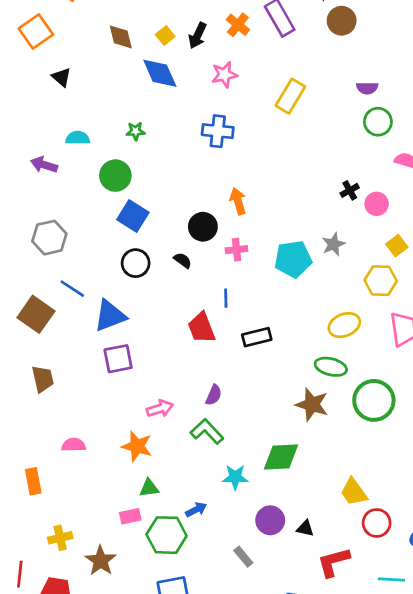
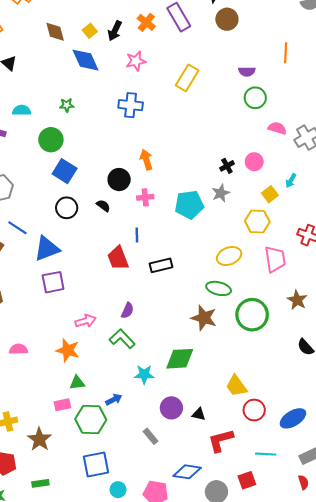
black cross: (350, 190) -> (227, 166), moved

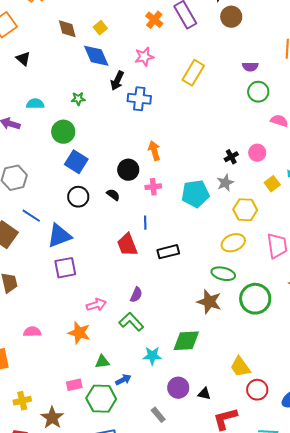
black arrow: (115, 31) -> (117, 81), moved
yellow hexagon: (257, 221) -> (245, 210), moved
green triangle: (77, 383) -> (102, 362), moved

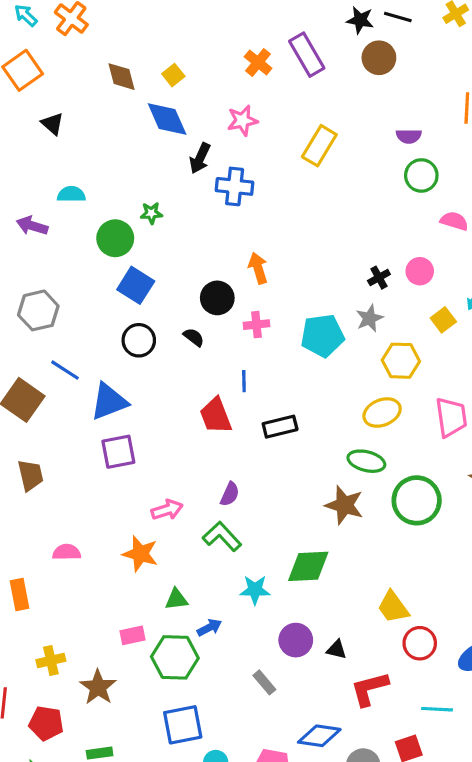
green star: (78, 99) -> (151, 213), moved

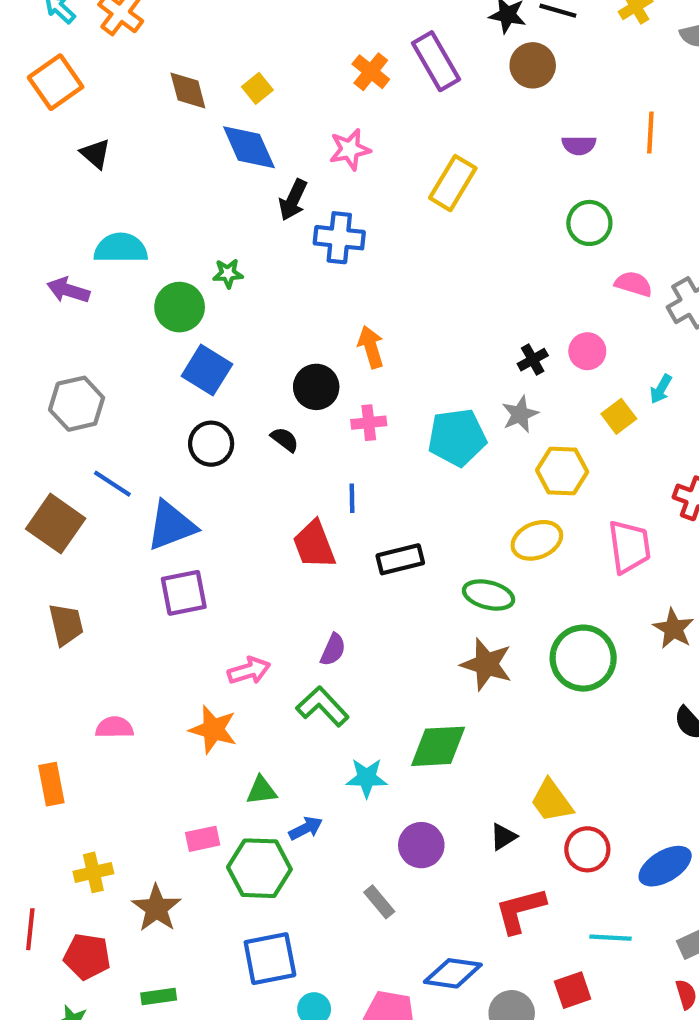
purple semicircle: (409, 136) -> (579, 145), moved
cyan semicircle: (71, 194) -> (121, 248), size x1.4
green ellipse: (366, 461) -> (489, 595), moved
black triangle: (337, 649) -> (503, 837), moved, turned -45

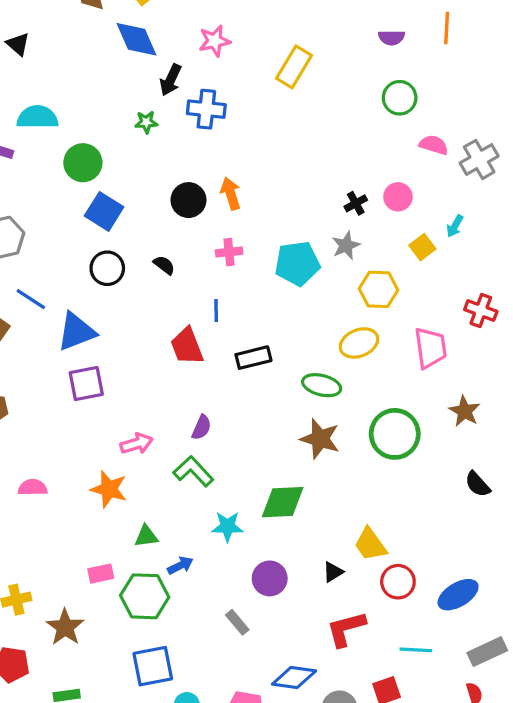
green star: (228, 273) -> (146, 122), moved
black circle: (316, 387) -> (188, 200), moved

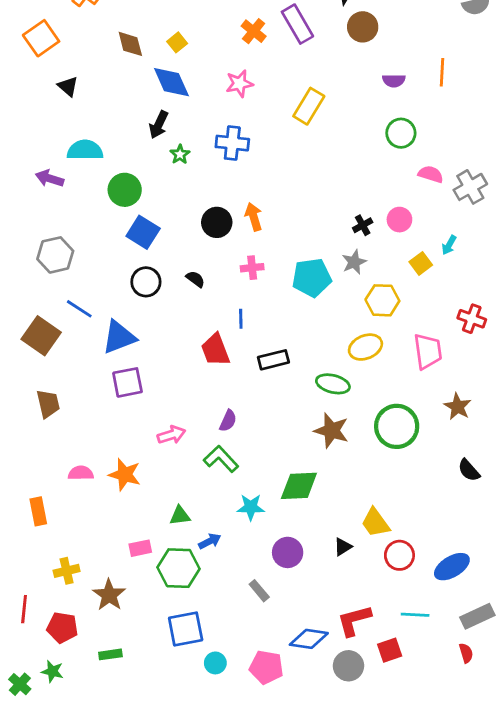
black arrow: (171, 80) -> (159, 125), moved
green star: (146, 122) -> (180, 154), turned -30
orange star: (109, 489) -> (125, 475), moved
red L-shape: (346, 629) -> (354, 620), moved

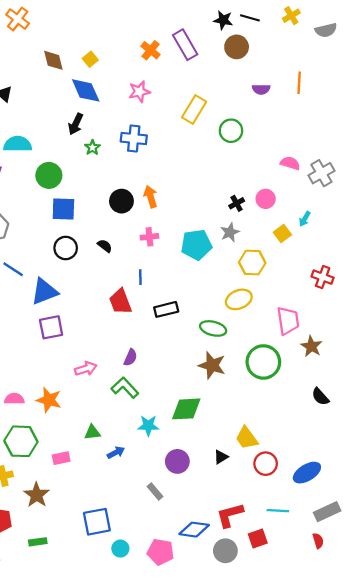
green circle: (401, 133) -> (231, 131), moved
blue square: (143, 232) -> (63, 209), turned -30
pink trapezoid: (428, 351) -> (288, 321), moved
green hexagon: (178, 568) -> (21, 441), moved

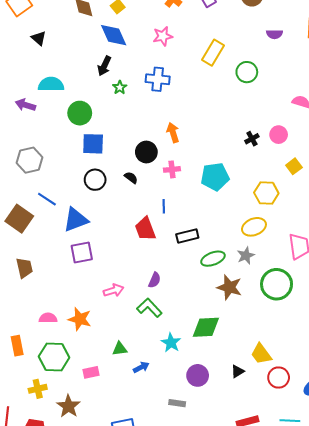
black circle: (121, 201) -> (146, 152), moved
gray star: (230, 232) -> (246, 256), moved
green ellipse: (213, 328) -> (213, 259), moved, turned -35
cyan star: (148, 426) -> (171, 343), turned 30
gray rectangle: (155, 492) -> (177, 403), turned -42

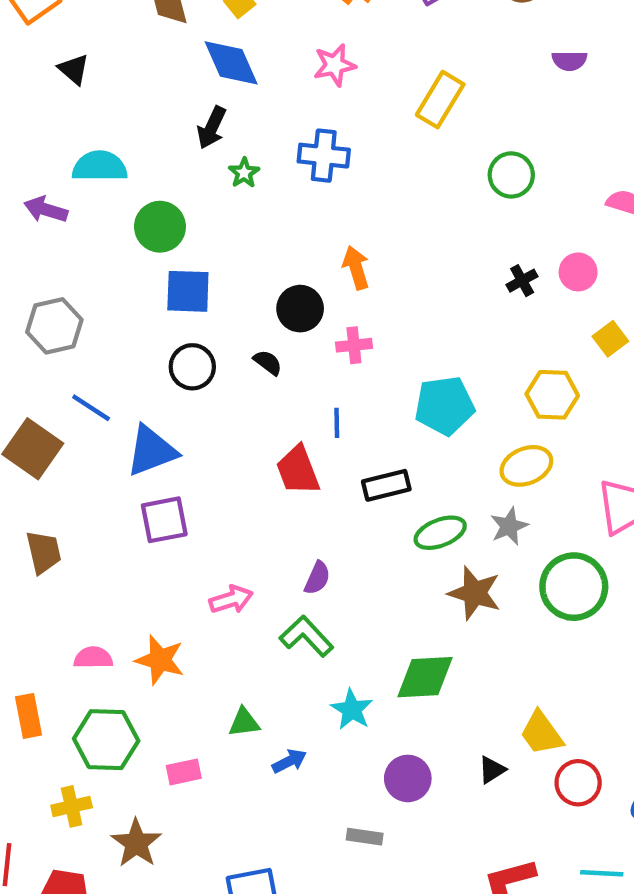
green circle: (247, 72) -> (511, 175), moved
cyan pentagon: (215, 177) -> (444, 406), moved

